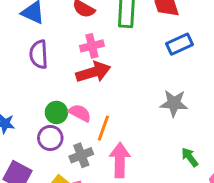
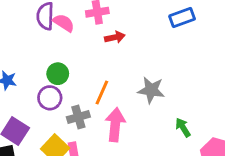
red arrow: (93, 72) -> (115, 37), moved, size x0.6
gray star: (174, 103) -> (151, 90), moved
pink semicircle: (80, 113) -> (64, 23), moved

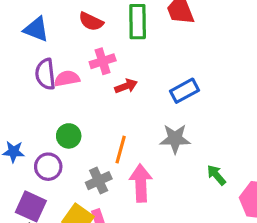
blue rectangle: (182, 17) -> (184, 91), moved
pink semicircle: (64, 23) -> (67, 78), turned -35
purple circle: (50, 98) -> (48, 167), moved

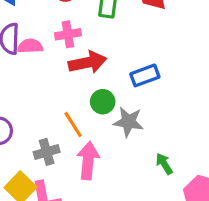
red arrow: (126, 86) -> (88, 62), size x1.6
green circle: (69, 136) -> (103, 102), moved
orange line: (121, 150) -> (73, 124), turned -56

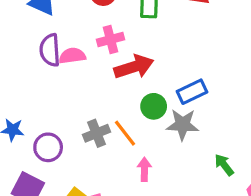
blue rectangle: (145, 75) -> (192, 92), moved
gray cross: (47, 152) -> (97, 133), moved
pink arrow: (88, 161) -> (144, 169), size x0.6

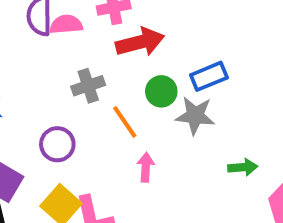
gray cross: (97, 133) -> (88, 86), moved
purple circle: (48, 147) -> (57, 144), moved
green arrow: (224, 165) -> (243, 167), turned 120

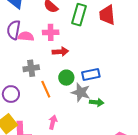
red arrow: (140, 42) -> (60, 52), size x0.7
pink arrow: (146, 167) -> (53, 122), moved
green arrow: (243, 167) -> (97, 102), moved

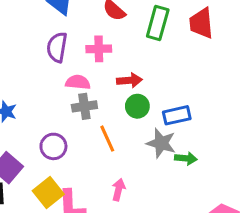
pink cross: (51, 32) -> (99, 49), moved
pink semicircle: (26, 36) -> (78, 82), moved
green circle: (66, 78) -> (137, 106), moved

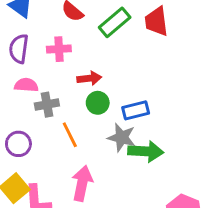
green rectangle: (158, 23) -> (115, 22), turned 36
pink semicircle: (78, 82) -> (26, 85), moved
green arrow: (186, 158) -> (146, 151), size x1.6
pink arrow: (119, 190) -> (82, 183), size x1.6

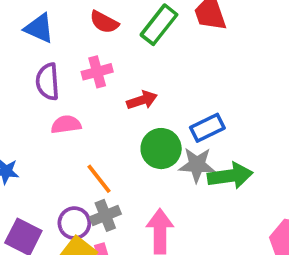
green circle: (98, 103) -> (161, 149), moved, size x1.4
gray cross: (47, 105) -> (105, 215), moved
orange line: (70, 135) -> (99, 179), moved
purple circle: (18, 144) -> (74, 223), moved

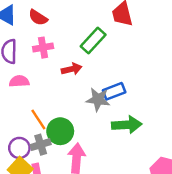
red semicircle: (104, 22) -> (38, 18), moved
green rectangle: (159, 25) -> (93, 40), moved
green circle: (161, 149) -> (60, 131), moved
gray star: (197, 165) -> (98, 99), moved

